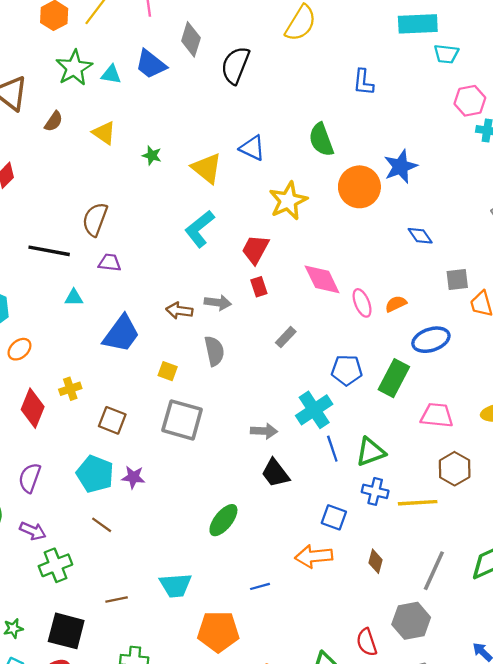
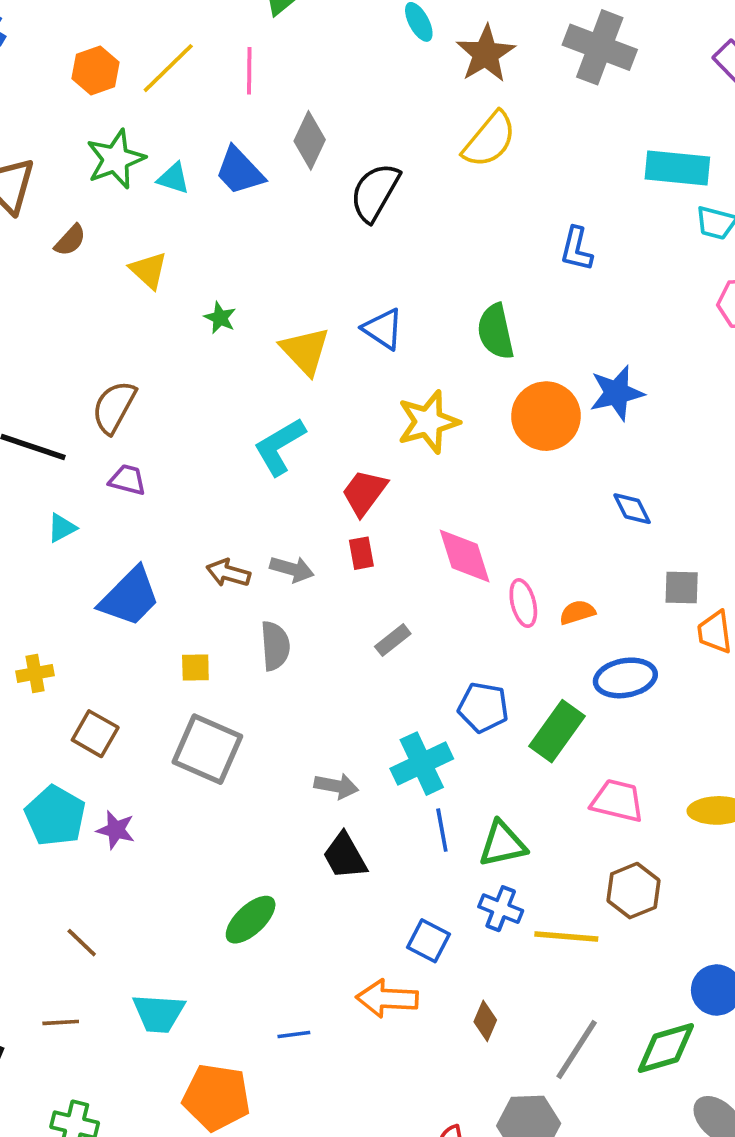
cyan triangle: (74, 298) -> (62, 528), turned -36
yellow square: (168, 371) -> (195, 667), turned -30
brown line: (102, 525) -> (82, 943), moved

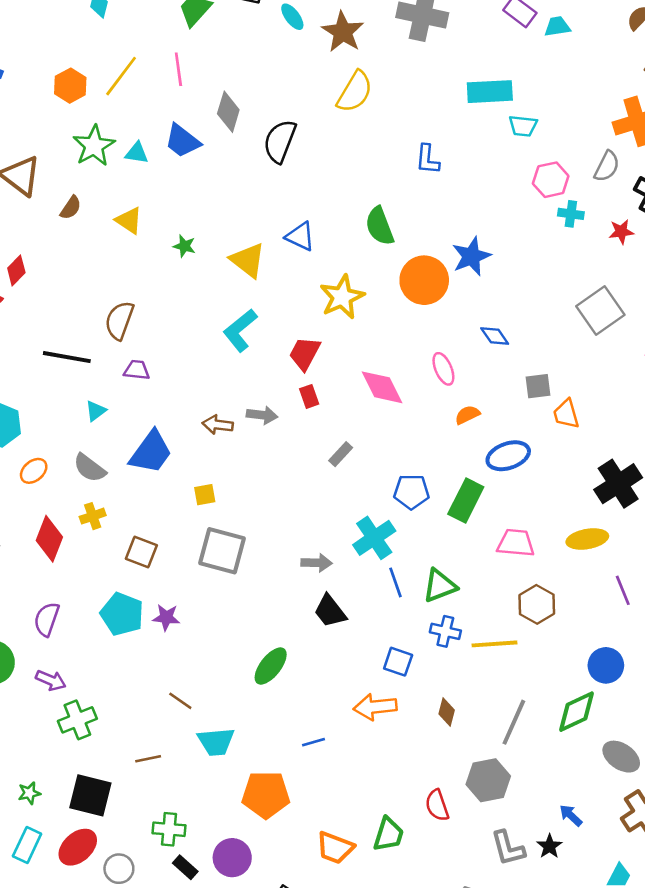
pink ellipse: (523, 603) -> (443, 369), moved
gray semicircle: (275, 646) -> (90, 468), moved, turned 140
brown line: (82, 943) -> (180, 701), moved

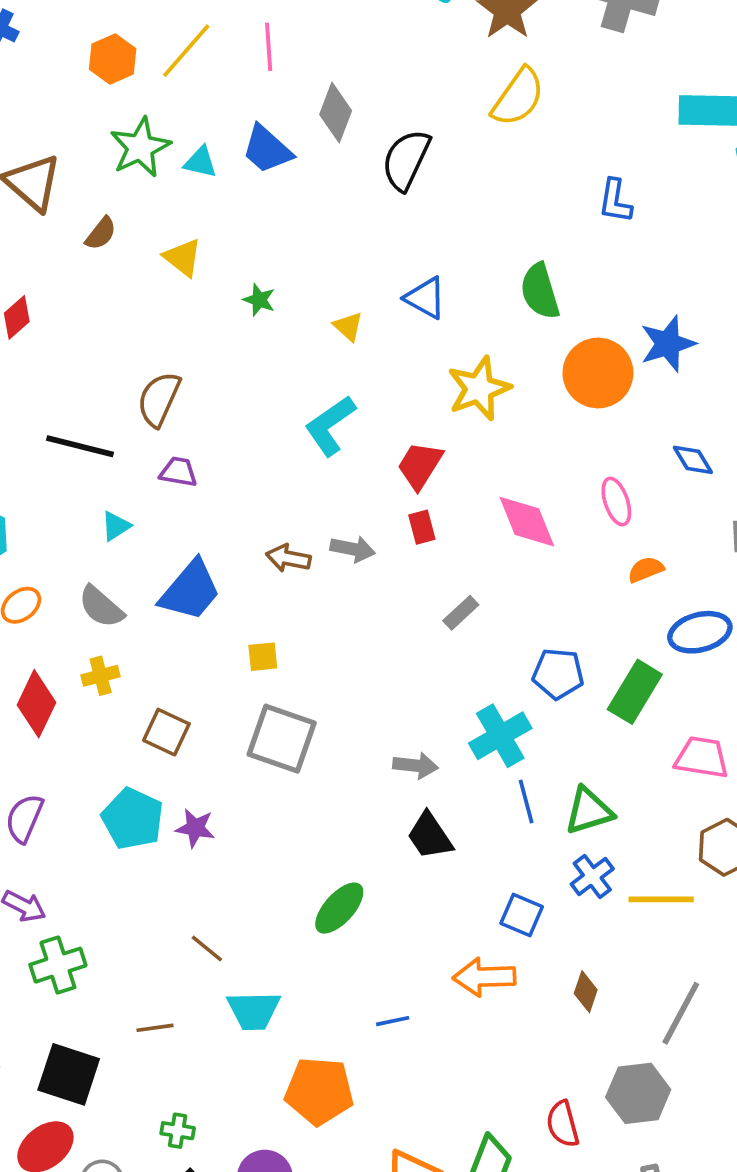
yellow triangle: (248, 260) -> (348, 326), size x0.6
blue cross: (445, 631) -> (592, 876), turned 36
green cross: (169, 829) -> (178, 1131), size x0.7

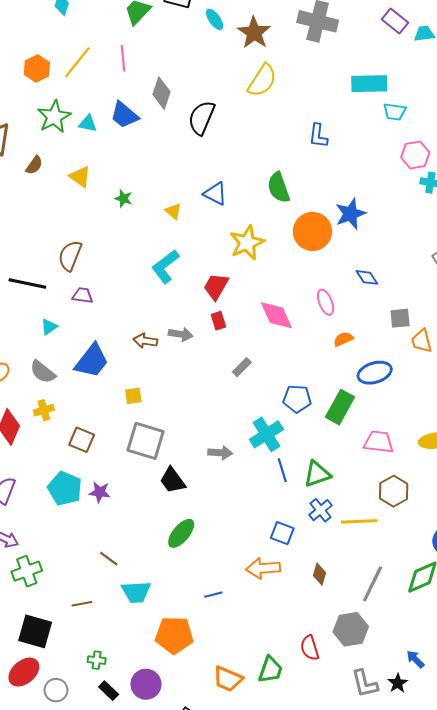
black trapezoid: (430, 836) -> (172, 480), moved

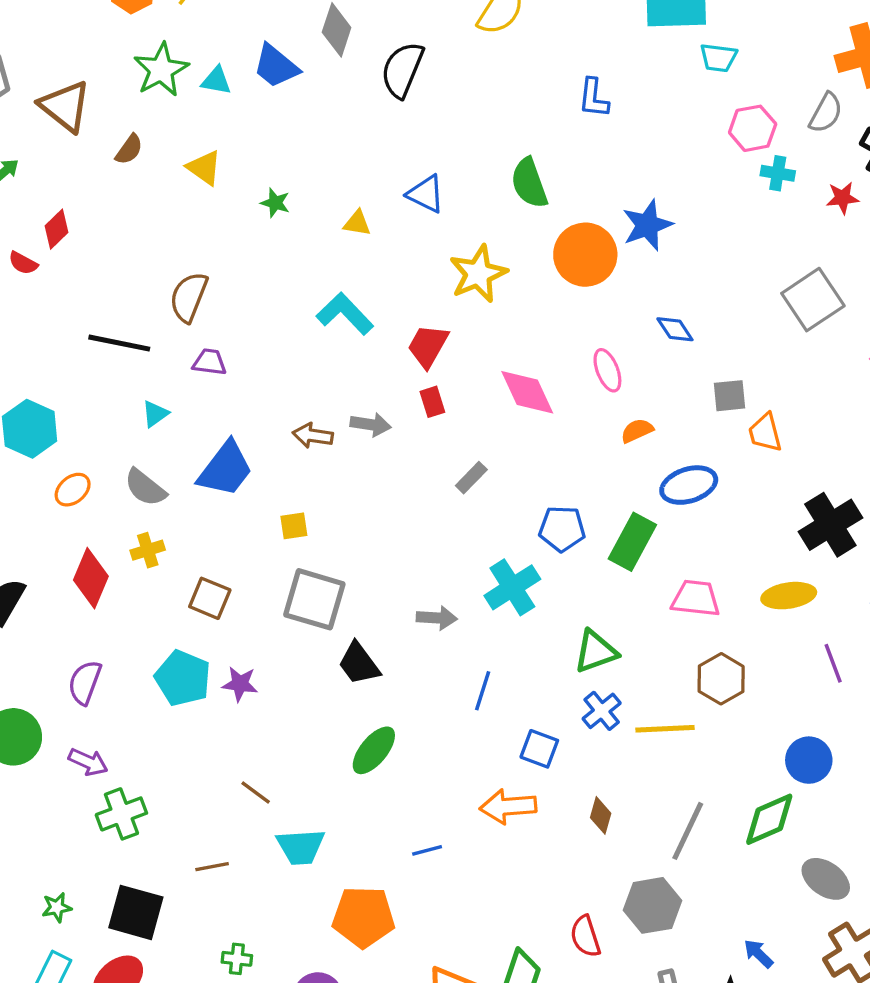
yellow triangle: (173, 211) -> (357, 223), turned -30
cyan L-shape: (165, 267) -> (345, 314), turned 84
blue line: (282, 470) -> (483, 691), moved, turned 35

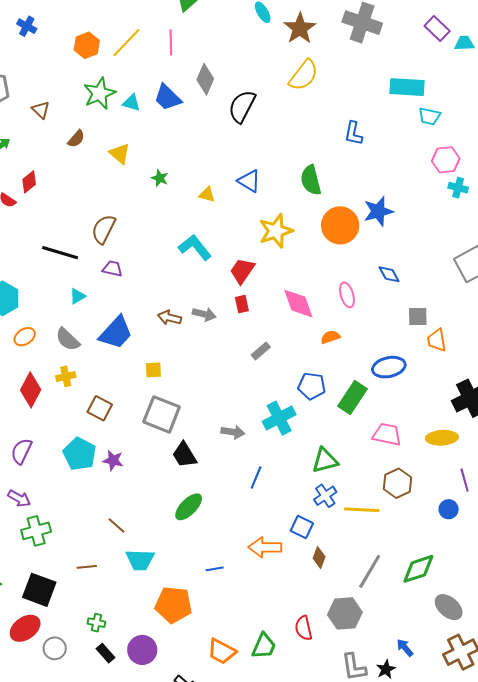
brown triangle: (65, 106) -> (41, 110), size x0.6
orange semicircle: (637, 431) -> (330, 337), moved
blue square: (539, 749) -> (302, 527), moved
blue circle: (809, 760) -> (449, 509), moved, size x0.7

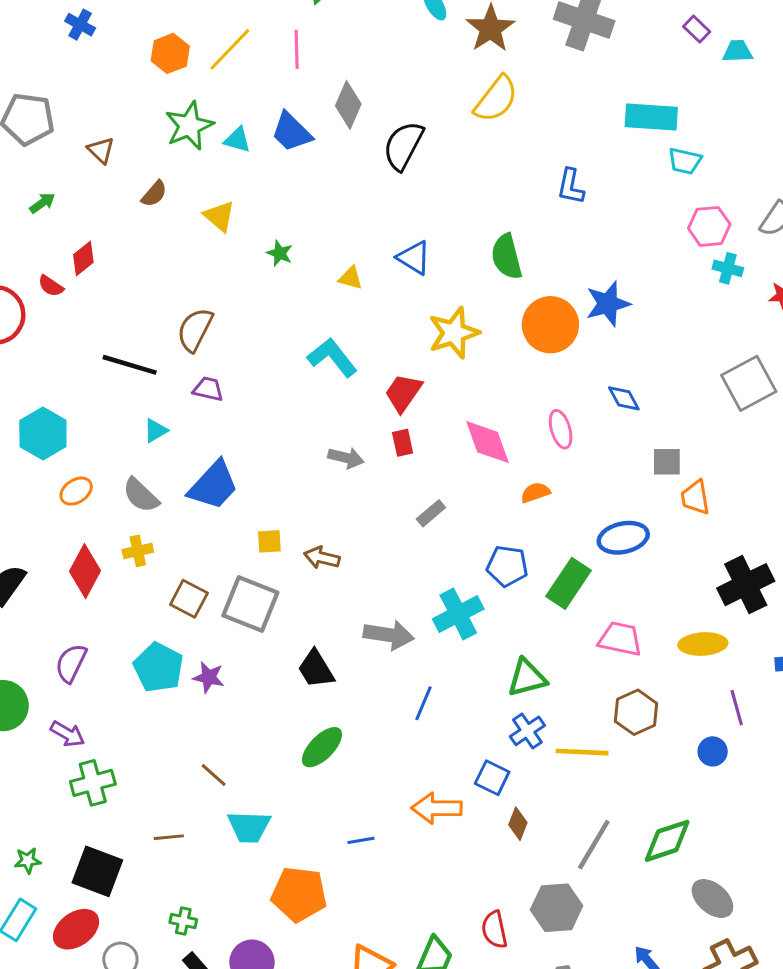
purple rectangle: (437, 28) -> (697, 29), size x0.7
brown arrow: (169, 318) -> (322, 558), moved
gray square: (162, 414) -> (250, 604), moved
gray arrow: (233, 432) -> (389, 635), size x1.4

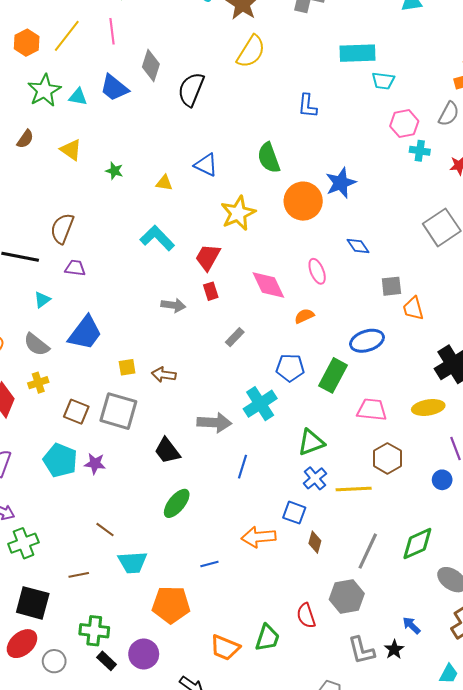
green cross: (183, 921) -> (94, 631), size x1.6

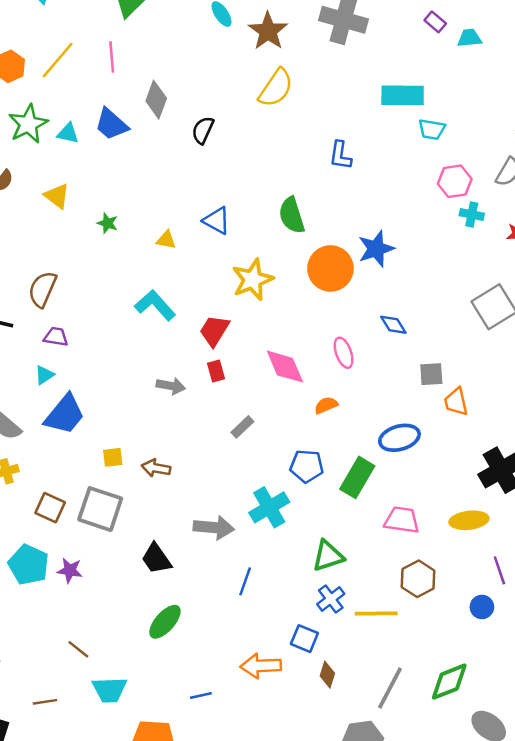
black semicircle: (191, 89) -> (203, 130), size x0.7
cyan triangle: (42, 300) -> (44, 375), moved

